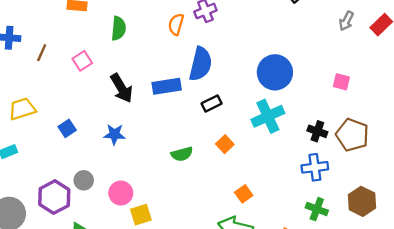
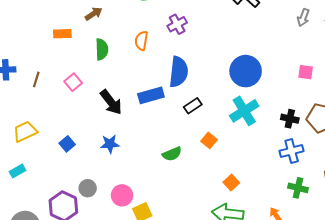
orange semicircle: (176, 24) -> (141, 41), moved

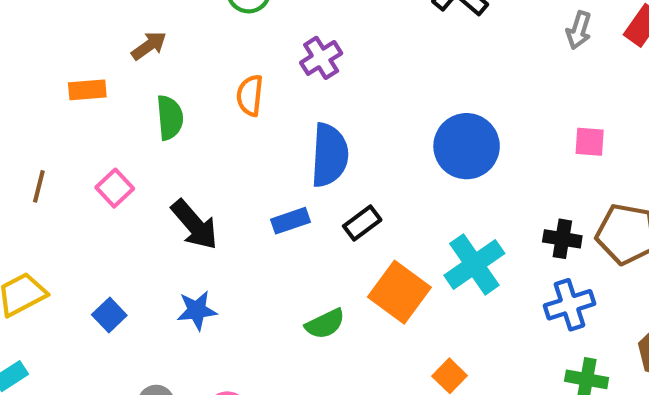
blue rectangle: (151, 95) -> (290, 221), moved, size x0.7
cyan cross: (244, 111) -> (474, 264), moved
orange square: (209, 140) -> (399, 292), size x1.8

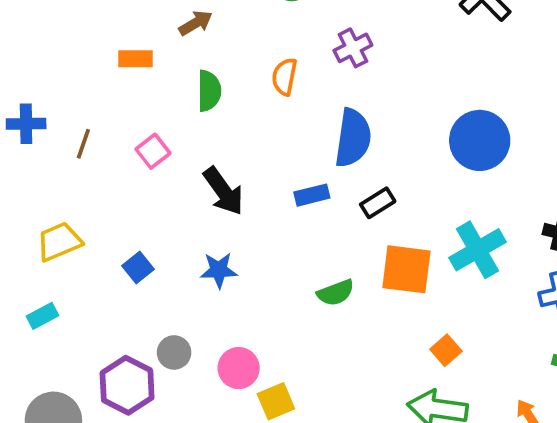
orange square: (399, 292) -> (406, 269), turned -34

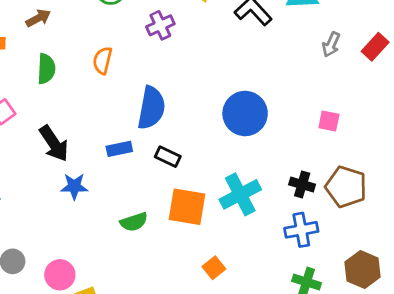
purple cross: (353, 48) -> (160, 25), moved
black rectangle: (378, 203) -> (168, 157), turned 55
blue star: (219, 270) -> (74, 186), moved

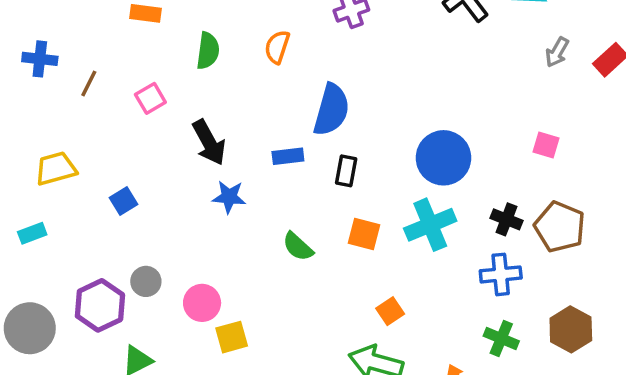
blue circle: (245, 113) -> (443, 158), moved
black rectangle: (168, 157) -> (346, 171), turned 70
orange square: (187, 207) -> (364, 234), size x0.7
green semicircle: (134, 222) -> (298, 247), turned 56

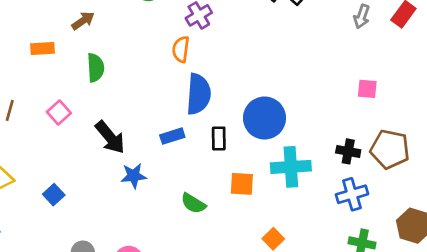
orange semicircle: (277, 47) -> (181, 49), moved
blue circle: (443, 158) -> (265, 118), moved
cyan cross: (430, 225) -> (291, 167), turned 30

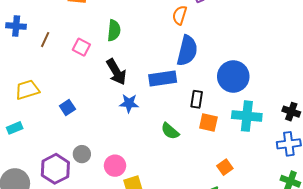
green semicircle: (96, 68) -> (114, 30), moved
pink square: (59, 112) -> (81, 47), turned -30
blue rectangle: (172, 136) -> (163, 79), size x1.5
black rectangle: (219, 138) -> (197, 99), moved

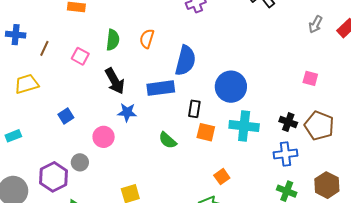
orange semicircle: (180, 15) -> (147, 39), moved
yellow trapezoid: (27, 90) -> (27, 84), moved
pink circle: (115, 166) -> (104, 137), moved

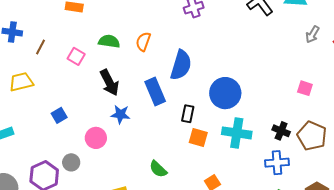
green semicircle: (113, 40) -> (109, 41), turned -90
blue rectangle: (161, 88) -> (155, 92), turned 72
green semicircle: (168, 140) -> (158, 169), moved

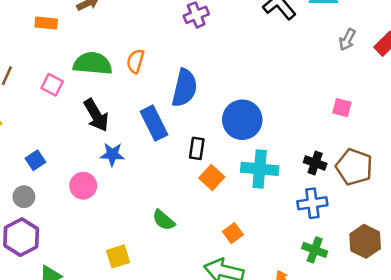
green semicircle: (109, 41) -> (93, 64), size x1.4
orange square: (198, 137) -> (212, 178), turned 30
gray circle: (71, 162) -> (24, 197), moved

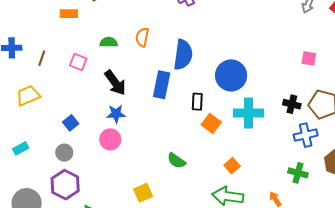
green semicircle: (93, 64) -> (109, 42), size x0.6
blue rectangle: (154, 123) -> (162, 85), turned 44
blue star: (112, 154) -> (116, 114), moved
blue cross: (312, 203) -> (306, 135), moved

